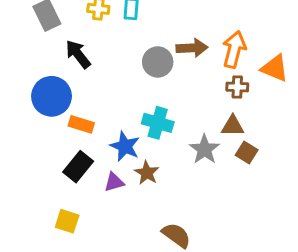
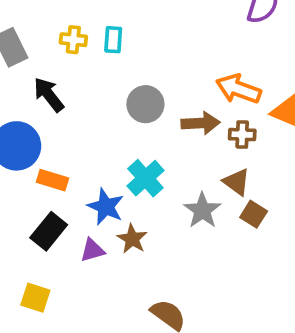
brown arrow: (192, 48) -> (200, 123), moved
orange arrow: (234, 49) -> (238, 89), turned -84
cyan cross: (158, 123) -> (145, 178), turned 32
brown triangle: (233, 126) -> (237, 182), turned 35

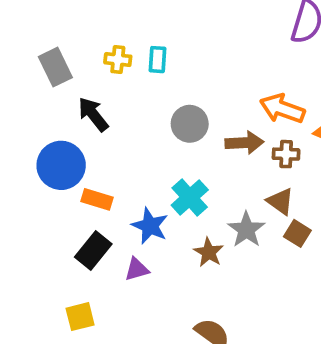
brown star: (132, 239) -> (209, 252), moved
yellow square: (35, 298) -> (80, 317), turned -32

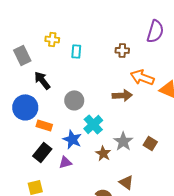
yellow cross: (118, 60) -> (52, 39), moved
gray circle: (190, 124) -> (74, 100), moved
brown cross: (286, 154) -> (122, 50), moved
brown triangle: (280, 201) -> (126, 182), moved

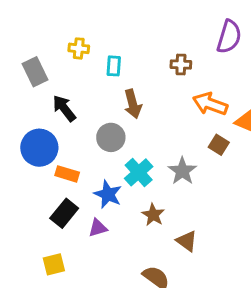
brown arrow: (122, 95) -> (133, 104), moved, turned 78
gray star: (123, 141) -> (182, 171), moved
brown square: (150, 143) -> (219, 145), moved
brown triangle: (126, 182) -> (187, 241), moved

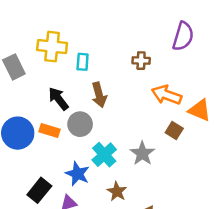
yellow cross: (79, 48) -> (52, 47), size x1.6
black arrow: (64, 108) -> (58, 99), moved
orange rectangle: (67, 174) -> (50, 130), moved

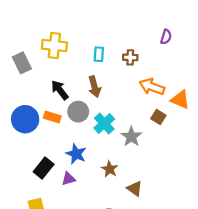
purple semicircle: (183, 36) -> (166, 37), size x0.6
cyan rectangle: (83, 62) -> (99, 54), moved
cyan cross: (104, 155) -> (104, 124), moved

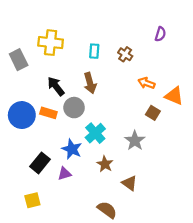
brown cross: (130, 57) -> (125, 54), turned 32
orange arrow: (152, 87) -> (146, 83), size x0.7
cyan cross: (104, 124) -> (95, 133), moved
gray star: (131, 137) -> (135, 141), moved

